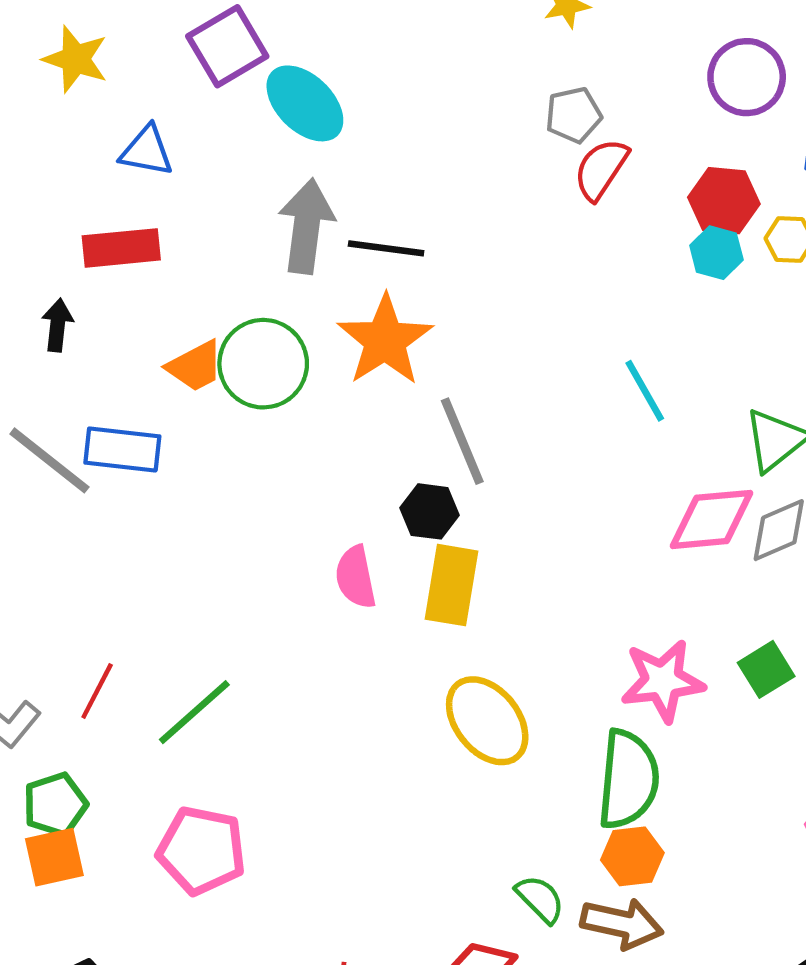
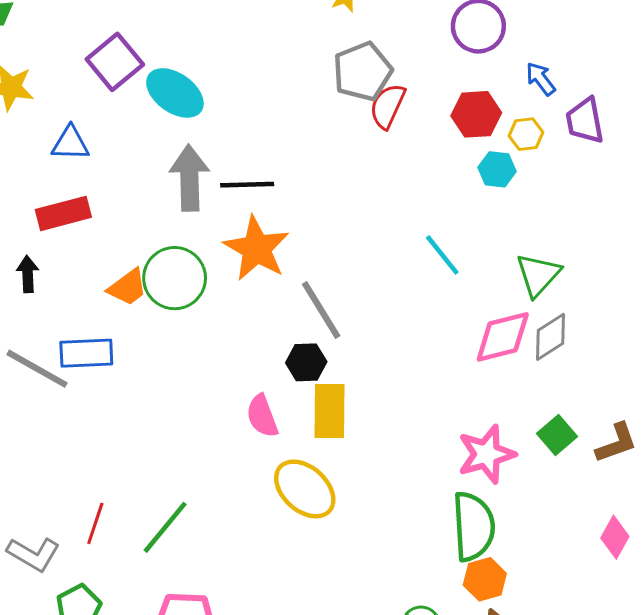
gray pentagon: (574, 115) -> (363, 71), size x1.5
cyan hexagon: (716, 253) -> (497, 169), moved
yellow ellipse: (487, 721) -> (305, 489), moved

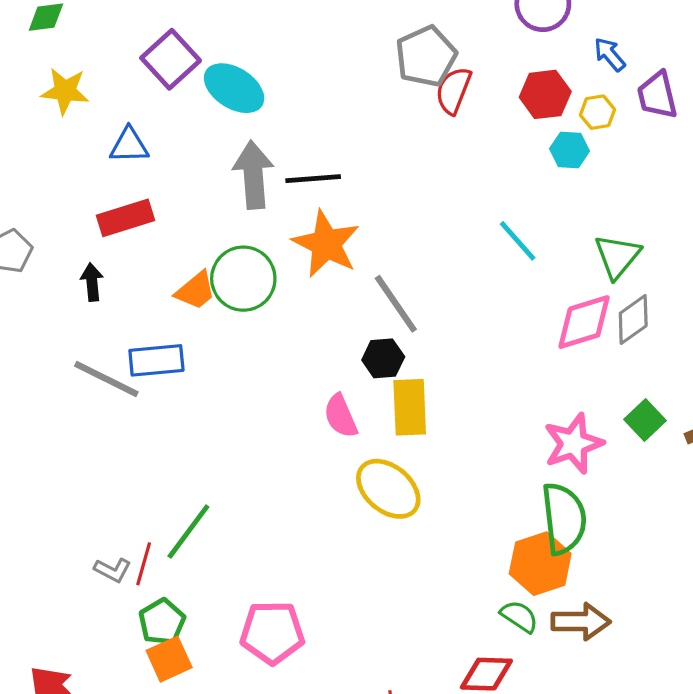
red line: (95, 523) -> (144, 564), moved
green line: (165, 527) -> (188, 531), moved
gray L-shape: (34, 554) -> (113, 570), size x0.7
orange hexagon: (485, 579) -> (540, 564), moved, size x1.4

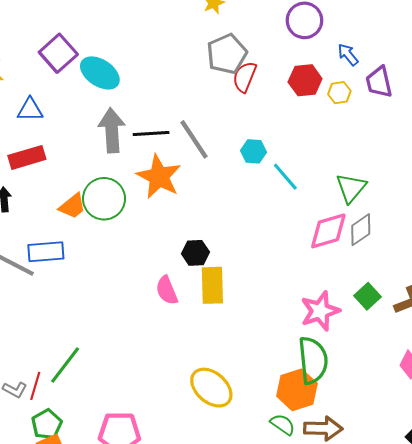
cyan hexagon: (570, 150) -> (254, 151), moved
gray line: (396, 304) -> (194, 139), moved
yellow ellipse: (388, 489) -> (211, 388), moved

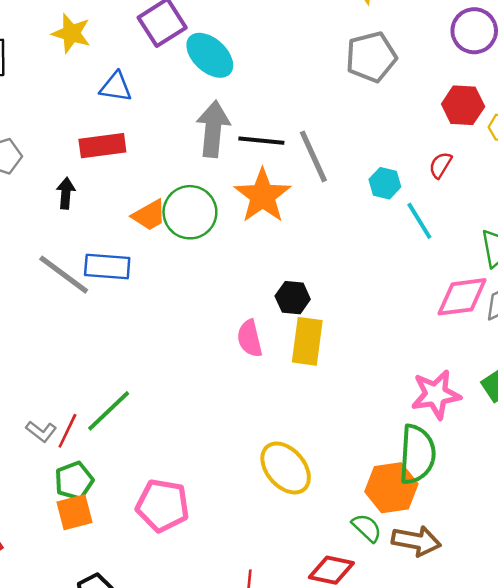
red semicircle: (245, 77) -> (440, 165), moved, size x0.7

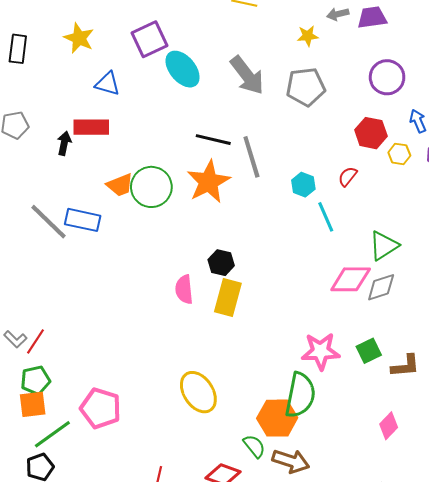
gray arrow: (213, 129) -> (247, 75), moved, turned 129
black arrow: (66, 193) -> (64, 143), moved
green line: (109, 411) -> (52, 434), moved

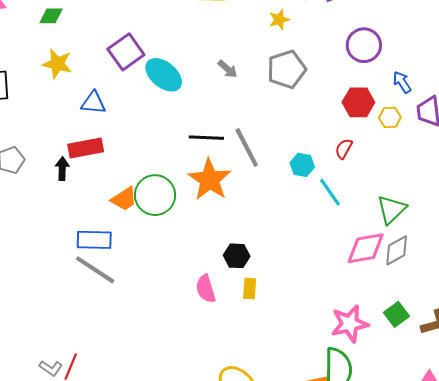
gray arrow: (247, 75) -> (228, 69), size x0.5
gray line: (49, 222) -> (95, 270), moved
yellow rectangle: (228, 298) -> (250, 288), size x0.6

